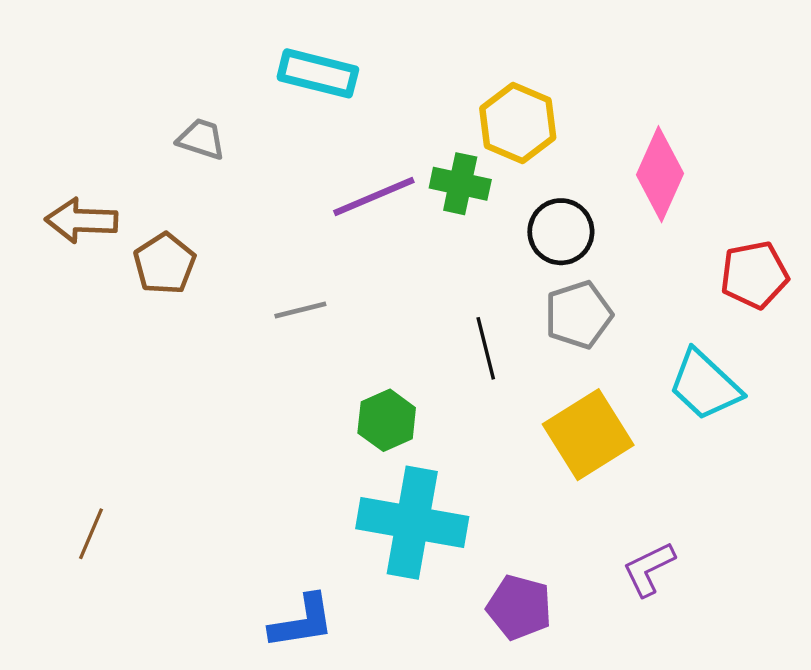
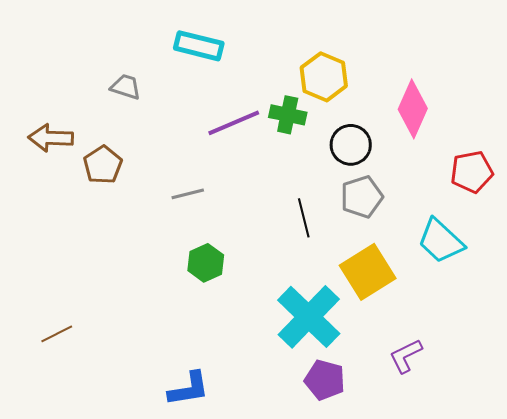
green hexagon: (387, 420) -> (206, 263), moved
cyan cross: (412, 523) -> (309, 317), moved, turned 34
brown line: (91, 534) -> (57, 334), turned 40

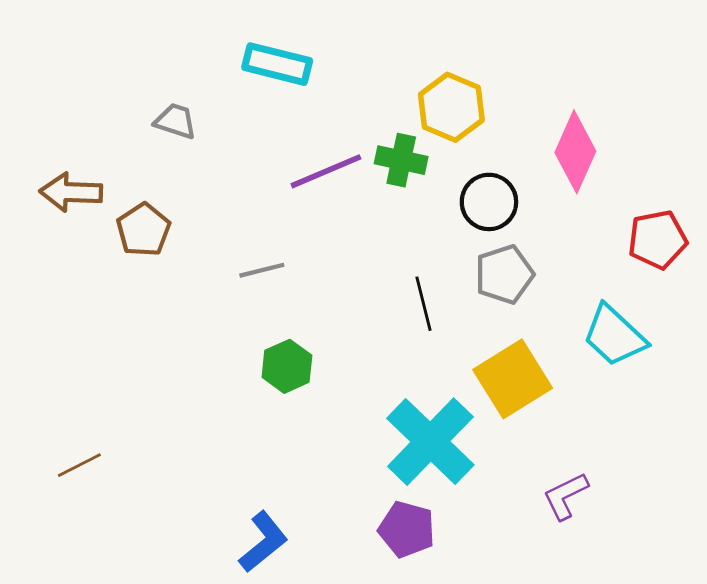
purple pentagon: (325, 380) -> (407, 529), moved
blue L-shape: (189, 389) -> (263, 542), turned -30

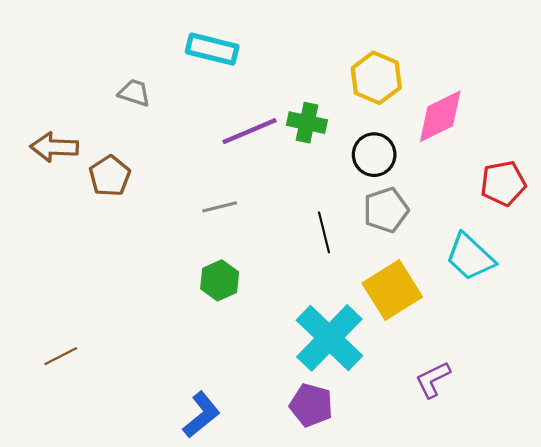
yellow hexagon: (451, 107) -> (376, 78), moved
pink diamond: (575, 152) -> (440, 116), turned 40
gray line: (262, 270) -> (220, 207), moved

